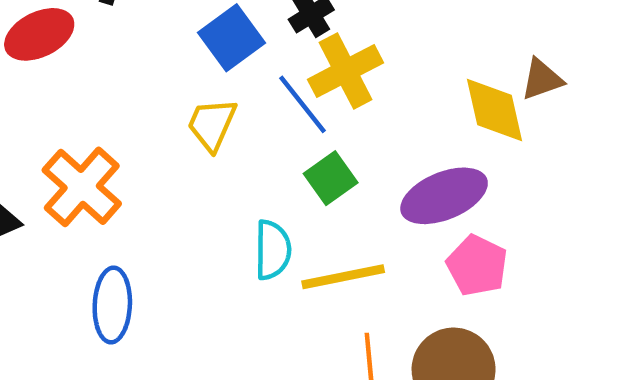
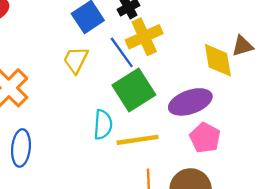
green square: (331, 178) -> (134, 90), size x1.6

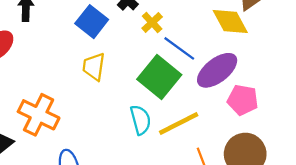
yellow cross: (144, 37) -> (152, 22), size x0.6
blue line: (122, 52) -> (179, 48), moved

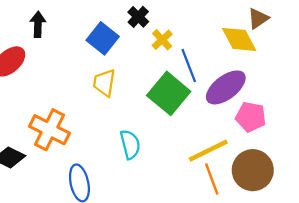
blue line: (179, 48) -> (189, 66), turned 32
cyan semicircle: (140, 120) -> (130, 144), moved
yellow line: (179, 124) -> (208, 151), moved

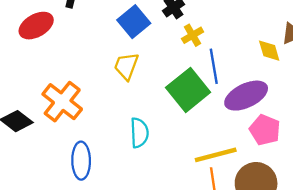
yellow diamond: (239, 39) -> (269, 51), size x0.7

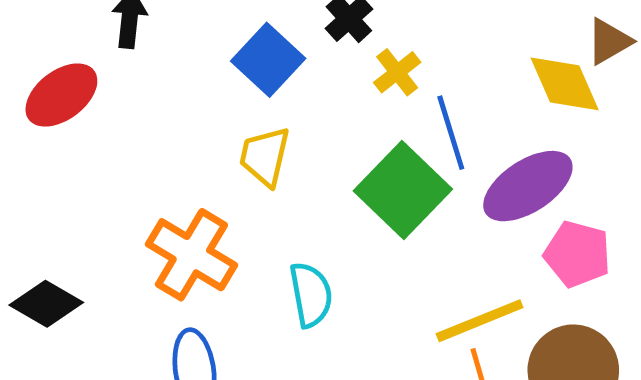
yellow diamond: (269, 51) -> (565, 84), size x1.4
orange cross: (62, 102) -> (191, 255), moved

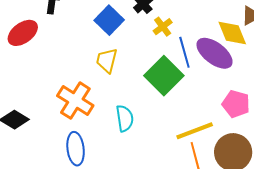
purple ellipse: (528, 186) -> (215, 53), moved, turned 69

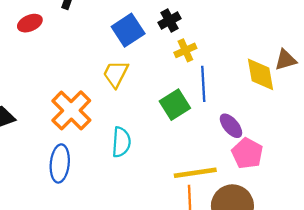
red ellipse: (23, 33) -> (30, 23), size x0.7
purple ellipse: (215, 53) -> (231, 126), moved, size x0.6
green square: (164, 76) -> (175, 105), size x0.7

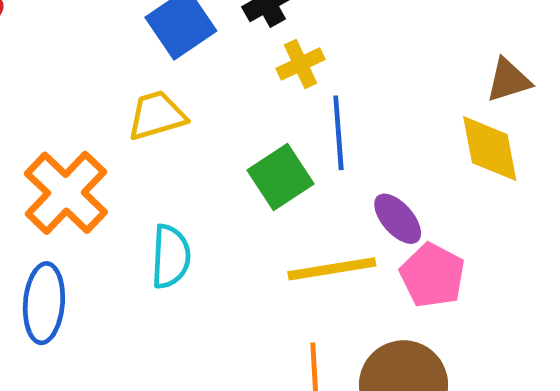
yellow trapezoid: (116, 74) -> (157, 115), turned 48
yellow diamond: (261, 74) -> (490, 149), moved
yellow line: (195, 173) -> (332, 269), moved

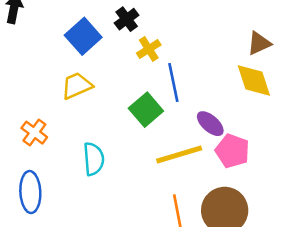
orange cross: (66, 193) -> (34, 133), size x0.6

